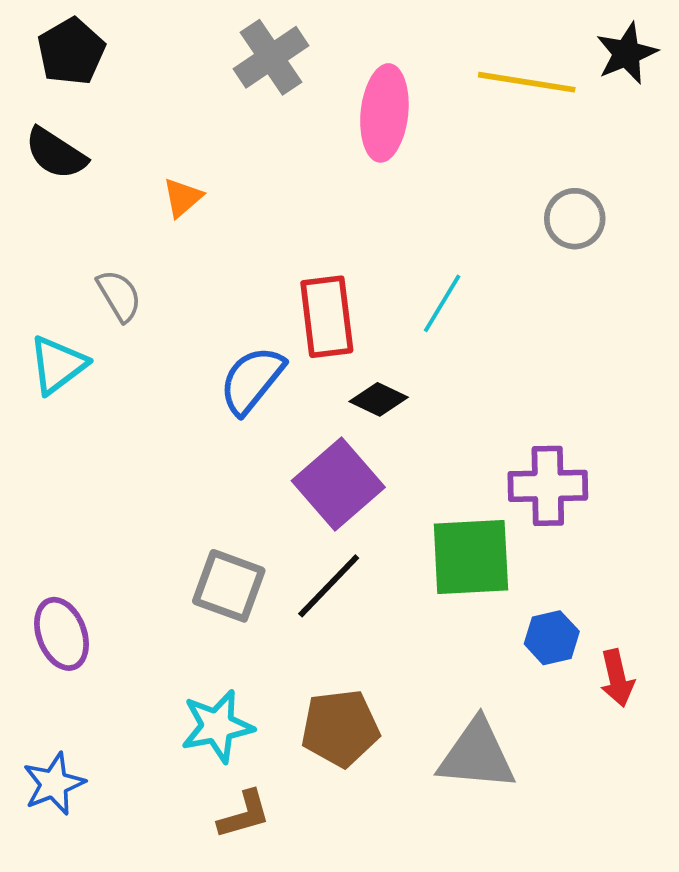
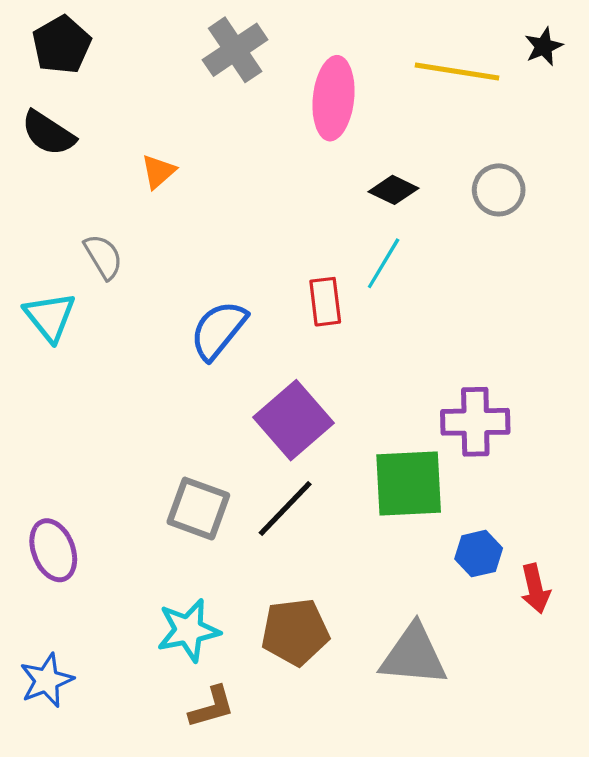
black star: (627, 53) -> (544, 46), size x0.7
red rectangle: (327, 317) -> (325, 302), moved, size x0.7
cyan triangle: (58, 365) -> (50, 317), turned -32
black diamond: (379, 399) -> (394, 190), moved

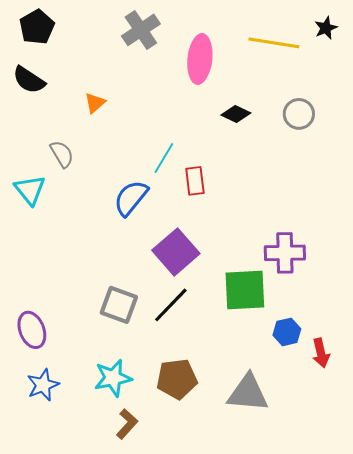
cyan line: (384, 263) -> (164, 158), moved
blue star: (47, 680) -> (43, 385), moved
brown L-shape: (212, 707) -> (127, 424), turned -32

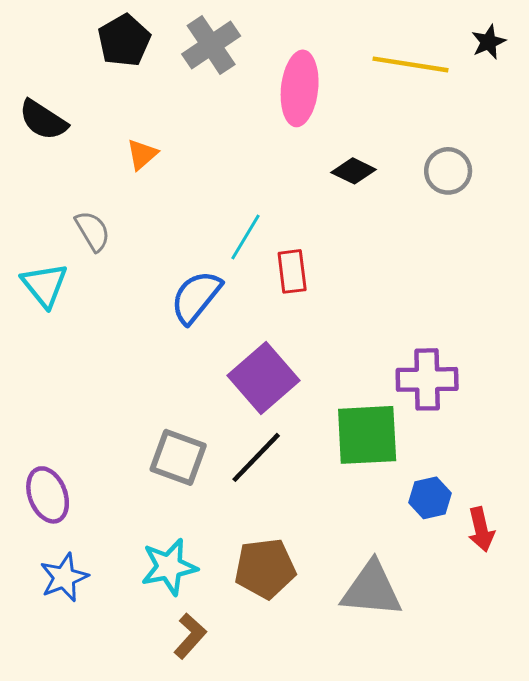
black pentagon: (37, 27) -> (124, 40), moved

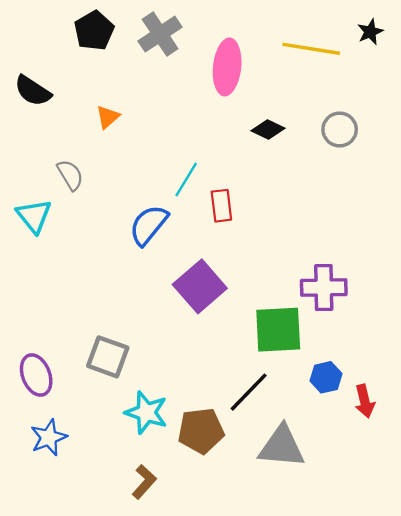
gray square: (178, 457) -> (108, 357), moved
black line: (256, 457) -> (249, 392), moved
cyan star: (169, 567) -> (146, 413), moved, turned 30

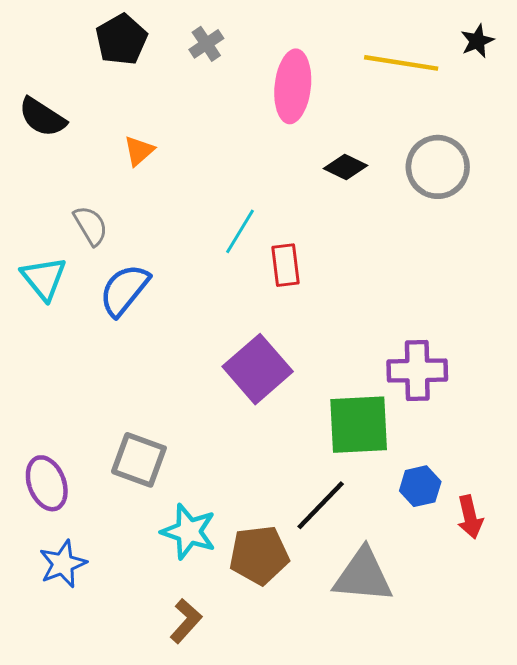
gray cross: (160, 34) -> (206, 44), size x0.6
gray circle: (340, 130) -> (438, 167), size x1.4
blue semicircle: (149, 225) -> (124, 290), moved

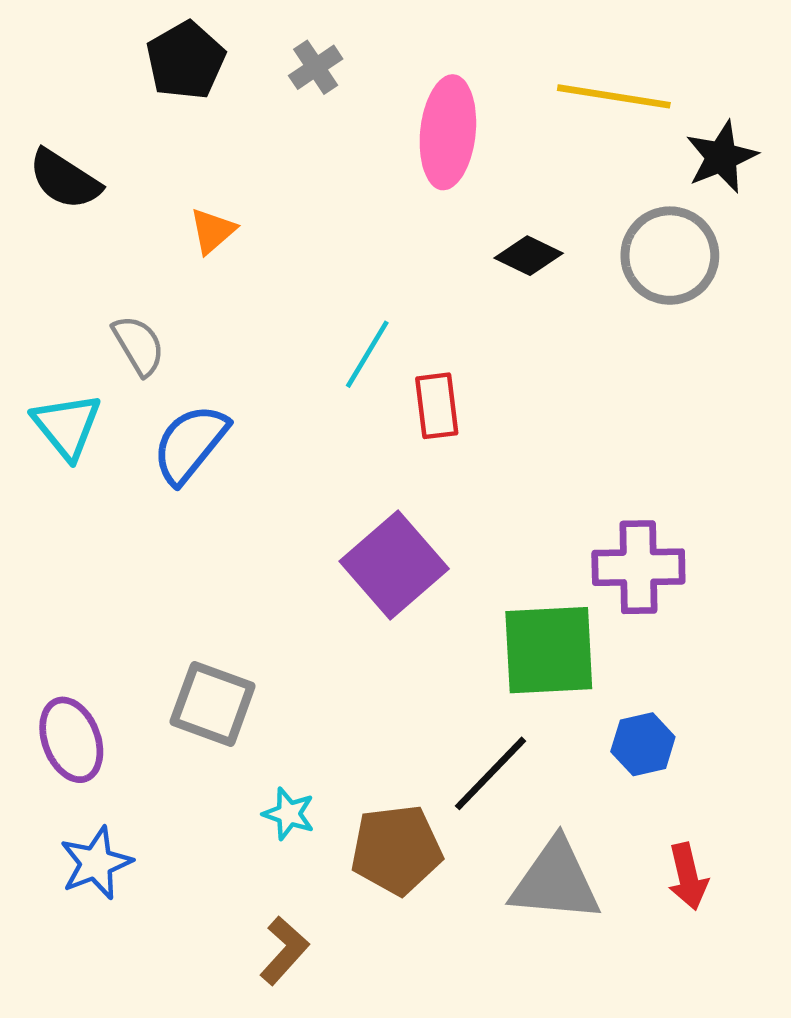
black star: (477, 41) -> (721, 157), moved, size x1.4
red arrow: (470, 517) -> (688, 877), moved
cyan star: (189, 532) -> (289, 814), size x0.6

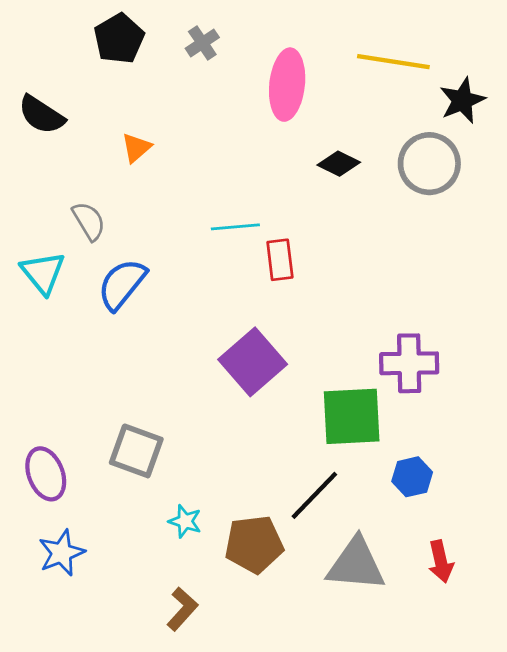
cyan line: (367, 354) -> (235, 227), turned 54

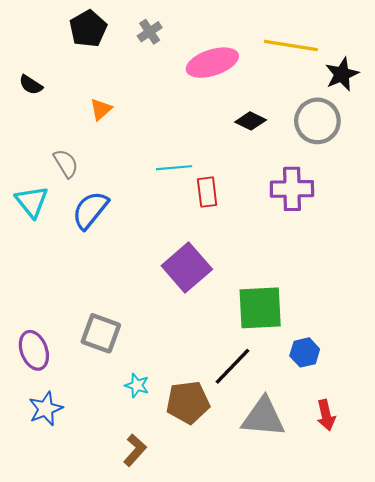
pink ellipse: (287, 85) -> (212, 63), turned 66
black semicircle: (41, 115) -> (31, 85), size x0.7
purple cross: (409, 363) -> (292, 189), moved

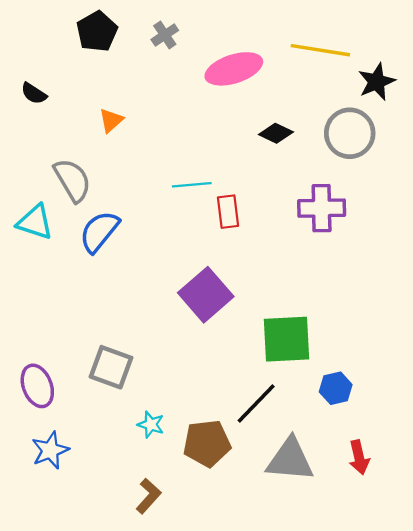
gray semicircle: (66, 163) -> (72, 180), size x1.4
cyan triangle: (32, 202) -> (35, 222), turned -33

